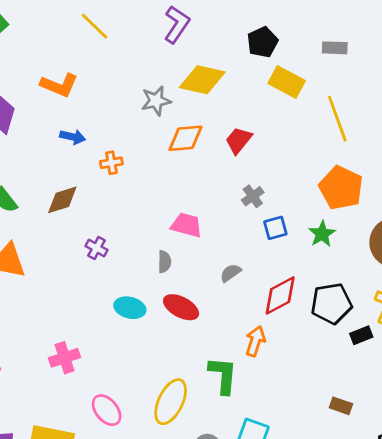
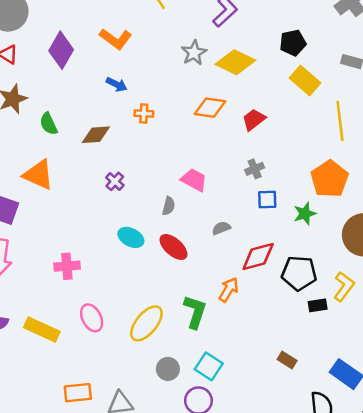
gray star: (156, 101) -> (194, 53), moved, turned -30

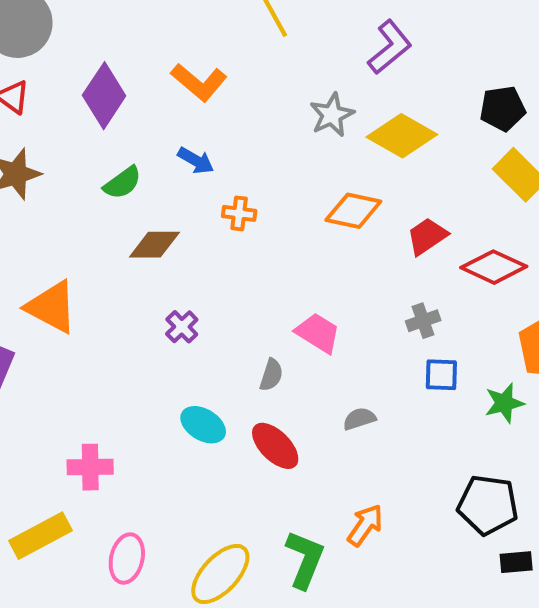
green semicircle: (49, 124) -> (123, 183), moved, turned -105
red diamond: (258, 257) -> (494, 267), moved, turned 36
pink ellipse: (92, 318) -> (127, 559), turned 36
yellow rectangle: (42, 330) -> (40, 536), moved, turned -56

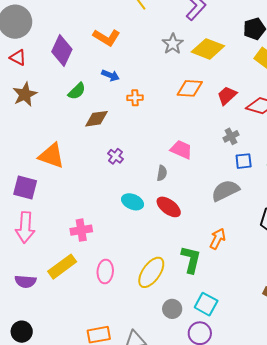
gray semicircle: (359, 419) -> (225, 191), moved, size x1.8

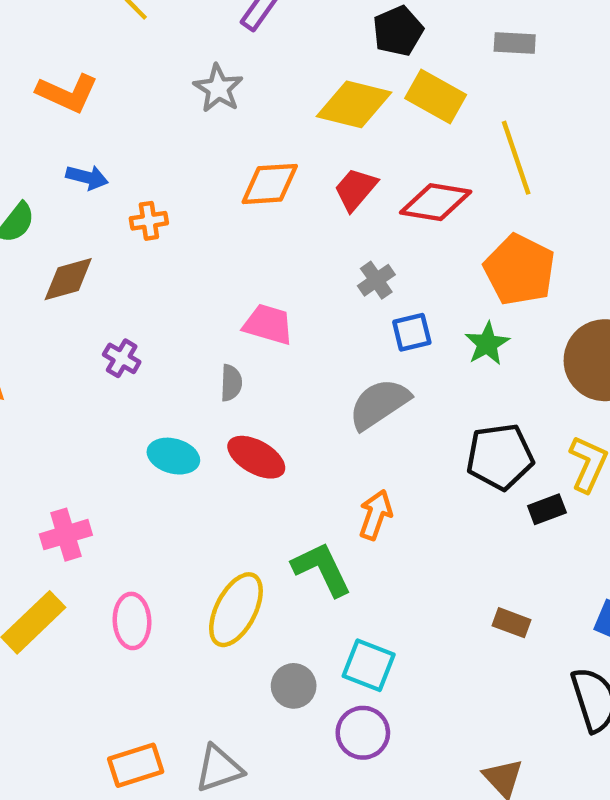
yellow diamond: (208, 49) -> (354, 104), moved
green L-shape: (191, 259) -> (322, 569), turned -32

